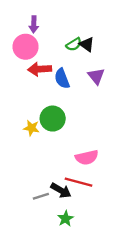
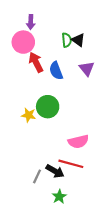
green semicircle: (74, 44) -> (67, 40), turned -64
red arrow: (40, 69) -> (36, 62), turned 66
gray line: (41, 196) -> (37, 176), turned -48

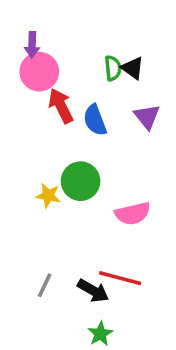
purple arrow: (31, 22) -> (32, 45), moved
pink semicircle: (78, 142) -> (133, 213), moved
gray line: (37, 176) -> (45, 285), moved

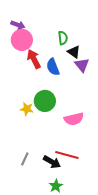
purple arrow: (32, 45) -> (18, 25), turned -72
black triangle: (133, 68) -> (74, 52), moved

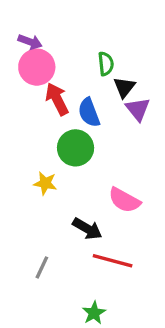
black triangle: (74, 52) -> (124, 87), turned 32
green circle: (45, 101) -> (76, 148), moved
pink semicircle: (74, 119) -> (124, 200), turned 42
black arrow: (52, 162) -> (87, 229), moved

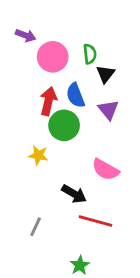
pink circle: (37, 67) -> (53, 57), moved
red arrow: (57, 99) -> (48, 101), moved, turned 40
purple triangle: (138, 109) -> (108, 110), moved

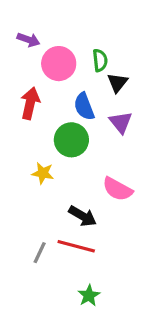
red arrow: (48, 101) -> (30, 103), moved
red line: (95, 221) -> (76, 246), moved

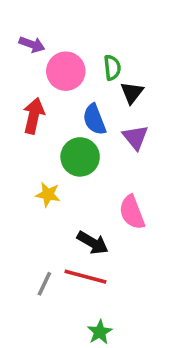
pink semicircle: (117, 189) -> (132, 212), turned 40

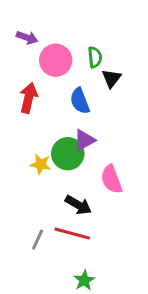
purple triangle: (135, 137) -> (84, 140), moved, turned 40
green circle: (80, 157) -> (68, 154), moved

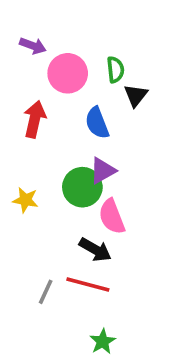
yellow star: (41, 164) -> (25, 200), moved
pink semicircle: (111, 179) -> (112, 217), moved

